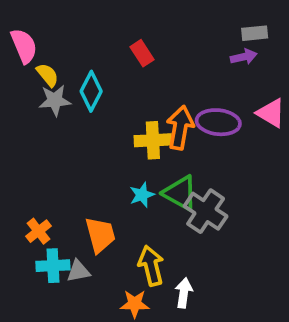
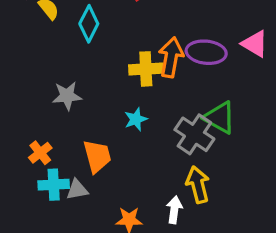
gray star: (55, 100) -> (67, 96), moved
green triangle: (180, 193) -> (220, 118), moved
yellow arrow: (151, 266) -> (198, 185), moved

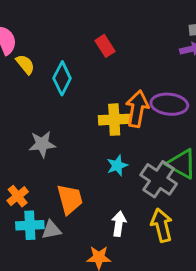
cyan star: (136, 119) -> (117, 165), moved
white arrow: (174, 210) -> (119, 224), moved

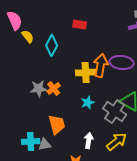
red rectangle: (105, 46) -> (80, 24), turned -48
orange cross: (18, 196) -> (54, 88), moved
yellow arrow: (162, 225) -> (117, 141), turned 65

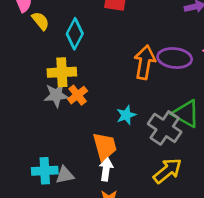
yellow cross: (86, 72) -> (62, 72), moved
orange trapezoid: (57, 124) -> (105, 146), moved
white arrow: (89, 140) -> (106, 169), moved

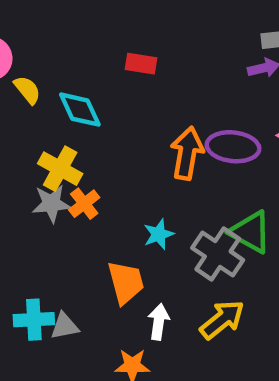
cyan diamond: (75, 34) -> (80, 110), turned -52
yellow cross: (62, 72) -> (60, 169), turned 32
white arrow: (106, 169) -> (159, 322), moved

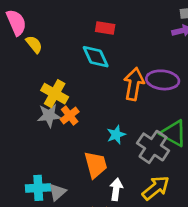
cyan diamond: (80, 110) -> (96, 57), moved
gray triangle: (65, 326) -> (57, 192), turned -30

